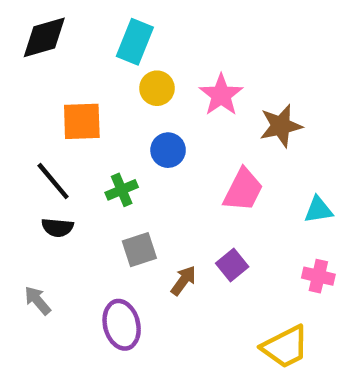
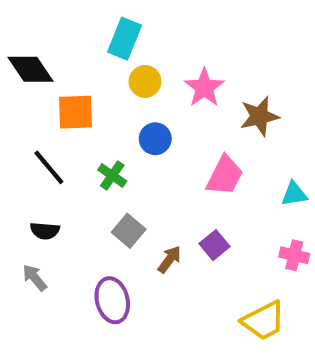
black diamond: (44, 37) -> (31, 69), moved, turned 72
green cross: (122, 190) -> (112, 176), turned -32
black semicircle: (57, 227) -> (45, 231), moved
gray square: (139, 250) -> (129, 231), turned -32

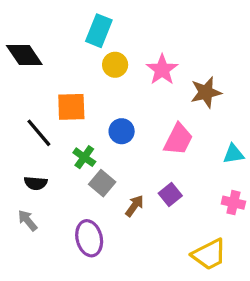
orange square: (75, 112) -> (71, 107), moved
blue circle: (155, 139) -> (122, 131), moved
green cross: (112, 176) -> (84, 157), moved

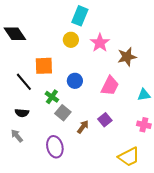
cyan rectangle: (99, 31) -> (80, 16), moved

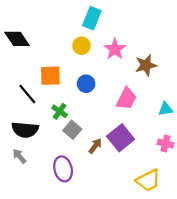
blue circle: (75, 81) -> (86, 84), moved
black semicircle: (22, 113) -> (25, 130), size x1.6
purple square: (105, 120) -> (121, 138), size x1.6

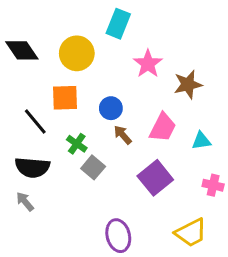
yellow circle: (81, 46) -> (77, 53), moved, size x1.5
cyan triangle: (165, 109) -> (201, 141), moved
brown arrow: (95, 146) -> (123, 135), moved, turned -77
purple ellipse: (63, 169) -> (118, 236), moved

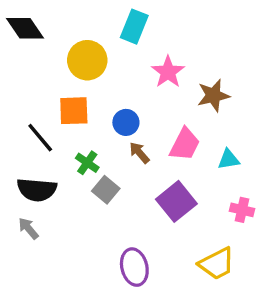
black diamond: (22, 50) -> (25, 28), moved

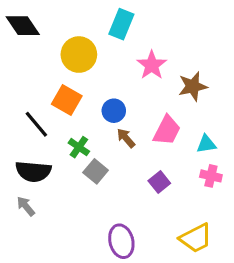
orange square: (74, 111) -> (67, 100), turned 32
purple square: (176, 201) -> (159, 182), size x0.6
pink cross: (242, 210) -> (211, 176), moved

